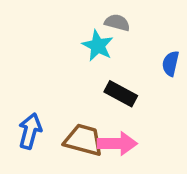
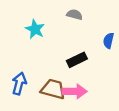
cyan star: (98, 46) -> (35, 29), moved
black rectangle: (121, 94) -> (77, 60), turned -54

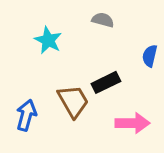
brown trapezoid: (53, 89) -> (73, 101), moved, turned 45
pink arrow: (75, 91) -> (132, 123), moved

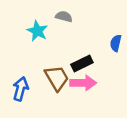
gray semicircle: (103, 20) -> (64, 17), moved
pink arrow: (132, 123) -> (83, 83), moved

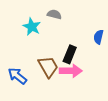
black rectangle: (82, 64) -> (70, 54), turned -42
blue arrow: (20, 89) -> (17, 76), turned -66

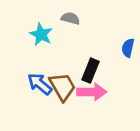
blue arrow: (17, 76) -> (40, 84), moved

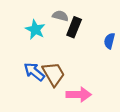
black rectangle: (90, 71) -> (74, 27), moved
pink arrow: (92, 92) -> (79, 95), moved

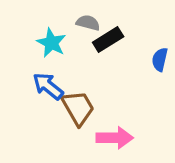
black rectangle: (74, 27) -> (108, 39), turned 36
blue arrow: (34, 72) -> (48, 86), moved

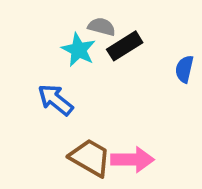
cyan star: (51, 43) -> (79, 50), moved
brown trapezoid: (78, 108) -> (90, 158), moved, turned -30

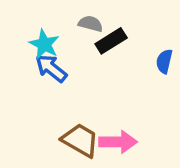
cyan star: (79, 50) -> (44, 44), moved
blue arrow: (55, 100) -> (51, 68), moved

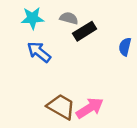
cyan star: (44, 44) -> (32, 18), moved, turned -30
pink arrow: (118, 142) -> (90, 108), turned -32

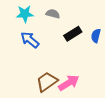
black rectangle: (85, 31) -> (73, 34), moved
brown trapezoid: (61, 107) -> (47, 82), turned -65

